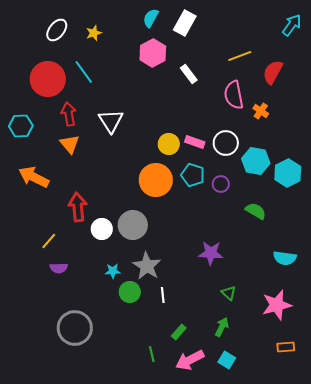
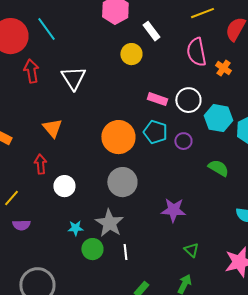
orange triangle: (70, 144) -> (52, 128), moved
yellow circle: (169, 144) -> (131, 54), moved
red arrow: (78, 207) -> (40, 164), size x0.7
gray circle: (133, 225) -> (122, 182), moved

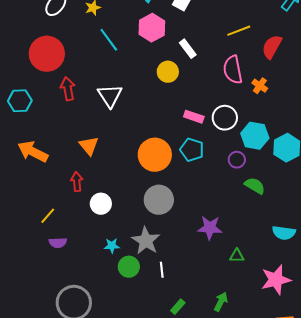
cyan line: (46, 29) -> (109, 40), moved
purple circle: (183, 141) -> (237, 160), moved
green triangle: (191, 250) -> (237, 256), moved, turned -42

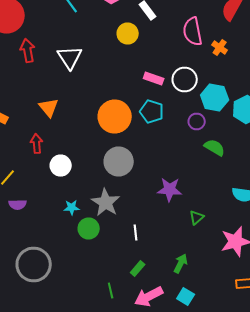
green triangle: (237, 256) -> (197, 218), turned -42
white line: (162, 270) -> (136, 232), moved

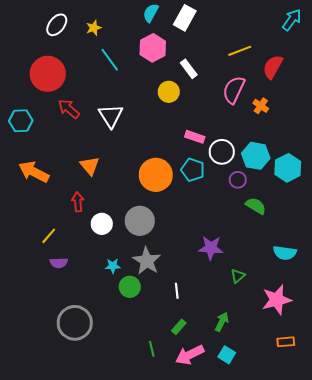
pink semicircle: (193, 32) -> (234, 90), turned 36
red arrow: (28, 50) -> (69, 109), turned -40
white circle: (185, 80) -> (222, 152), moved
gray circle: (119, 162) -> (140, 221), moved

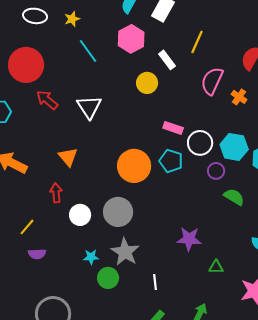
white ellipse: (57, 25) -> (35, 16), turned 60
yellow line: (240, 51) -> (197, 42), moved, turned -45
green triangle: (238, 276) -> (216, 267), turned 42

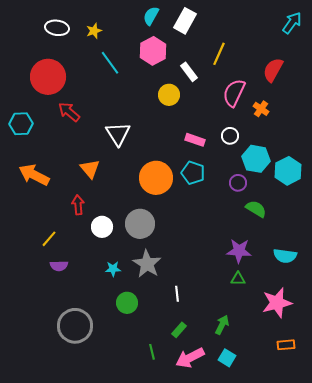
white triangle: (89, 107) -> (118, 134), moved
white circle: (200, 143) -> (230, 136), moved, size x0.7
purple star: (189, 239) -> (239, 251), moved
green circle: (108, 278) -> (127, 303), moved

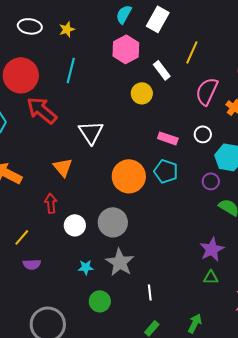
cyan line: (110, 63) -> (71, 70), moved, turned 50
red arrow: (69, 112) -> (42, 110), size x1.4
purple star: (239, 251) -> (212, 249), turned -30

